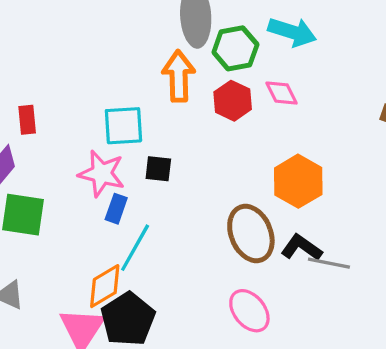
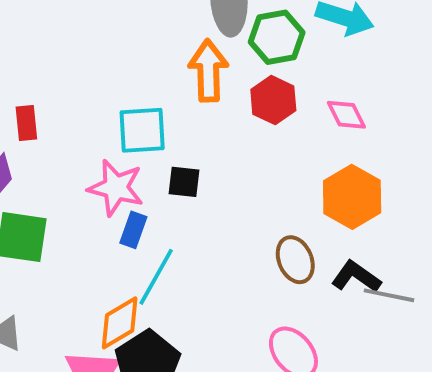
pink diamond: (282, 93) -> (346, 115), moved
brown ellipse: (251, 234) -> (295, 260), size x0.7

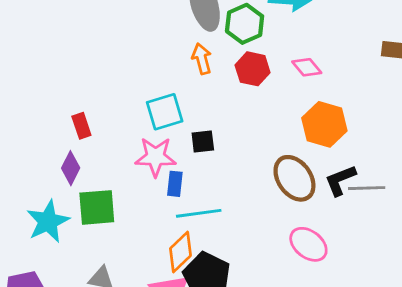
orange arrow: (208, 71) -> (202, 59), size x0.7
brown ellipse: (295, 260) -> (294, 178), size x1.4
cyan line: (156, 277) -> (199, 213), turned 66
black L-shape: (356, 277) -> (340, 180), turned -44

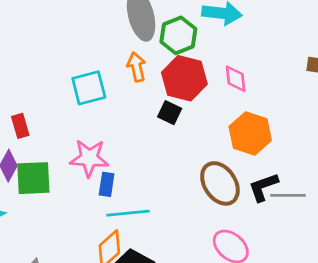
pink diamond: (307, 67) -> (236, 79), turned 32
red hexagon: (253, 69) -> (184, 78), size x1.4
cyan square: (165, 112) -> (89, 88), moved
black square: (203, 142) -> (170, 113), moved, turned 30
green square: (97, 207) -> (33, 178), moved

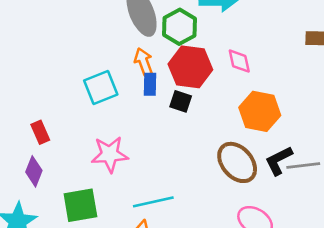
green square: (33, 178) -> (80, 205), moved
blue rectangle: (107, 184) -> (150, 84), moved

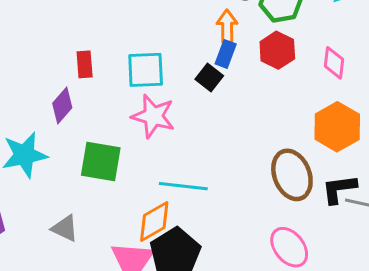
red hexagon: (190, 67) -> (277, 50), size x0.7
cyan square: (101, 88) -> (146, 70), moved
black square: (181, 101) -> (209, 77), moved

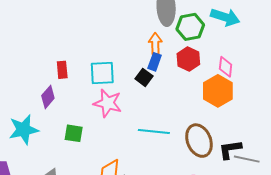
orange hexagon: (337, 127) -> (218, 91), moved
green square: (101, 161) -> (74, 133), size x0.7
cyan line: (183, 186) -> (154, 132), moved

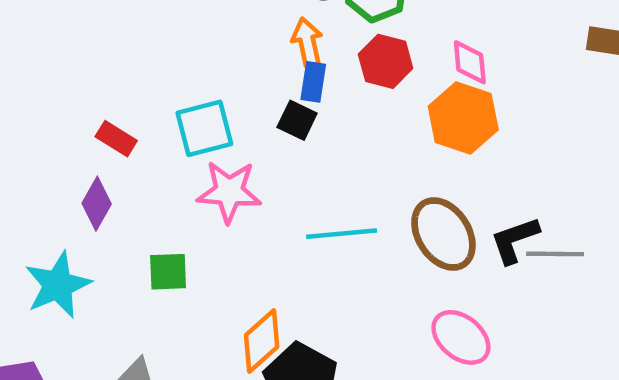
red rectangle: (62, 70) -> (116, 139), turned -42

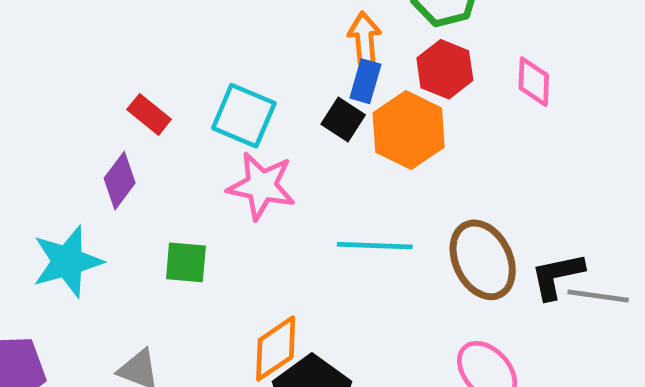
orange hexagon: (463, 118) -> (409, 130), moved
cyan square: (204, 128) -> (244, 116), turned 30

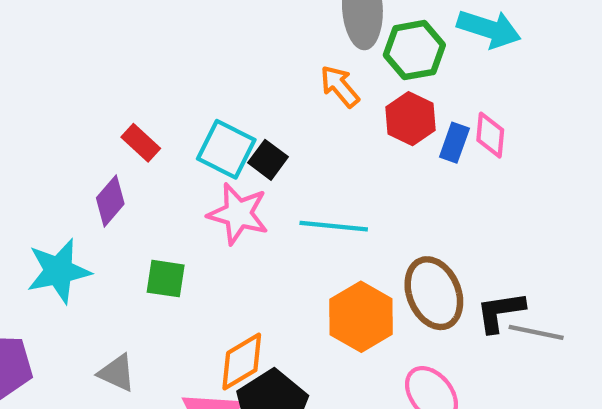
orange arrow: (364, 38) -> (340, 86), turned -39
blue rectangle: (365, 81) -> (454, 143), moved
black square: (343, 120) -> (268, 160), moved
orange hexagon: (409, 130) -> (361, 317), moved
cyan line: (375, 246) -> (334, 226), moved

